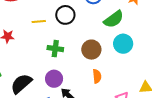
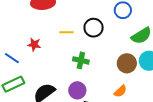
brown circle: (91, 50) -> (127, 63), moved
orange semicircle: (97, 76) -> (120, 91), turned 48

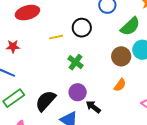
red star: (34, 45) -> (13, 46), moved
green cross: (81, 60) -> (75, 62), turned 35

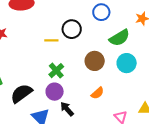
yellow line: (56, 37) -> (51, 40), moved
brown circle: (121, 56) -> (95, 61), moved
green cross: (75, 62) -> (56, 71), moved

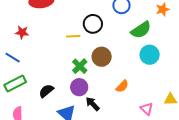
brown circle: (95, 61) -> (102, 57), moved
black semicircle: (21, 93) -> (46, 91), size x0.7

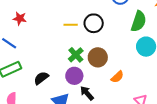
black circle: (93, 24) -> (94, 23), moved
green semicircle: (141, 30) -> (139, 21), turned -40
brown circle: (102, 57) -> (98, 57), moved

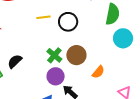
yellow line: (71, 25) -> (43, 17), moved
black semicircle: (41, 78) -> (15, 61), moved

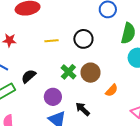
yellow line: (43, 17) -> (52, 41), moved
purple circle: (56, 76) -> (53, 97), moved

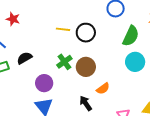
yellow line: (52, 41) -> (63, 29), moved
black arrow: (83, 109) -> (86, 103), moved

